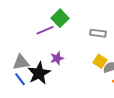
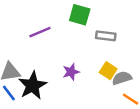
green square: (60, 18) -> (80, 15), moved, turned -30
purple star: (57, 58) -> (71, 72), moved

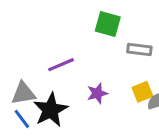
purple line: (40, 32) -> (61, 65), moved
yellow square: (108, 71) -> (142, 92), turned 35

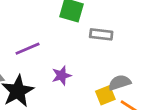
yellow square: (142, 92) -> (105, 95), moved

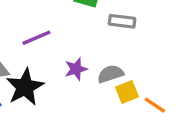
gray semicircle: (120, 83) -> (111, 74), moved

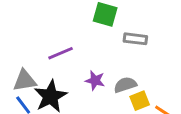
purple star: (76, 69) -> (95, 80), turned 30

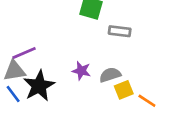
purple line: (61, 53) -> (24, 53), moved

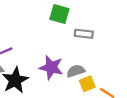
purple star: (81, 71) -> (51, 67), size x1.5

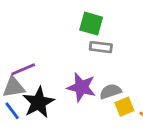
gray rectangle: (84, 34) -> (101, 47), moved

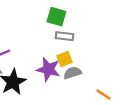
yellow square: (124, 107) -> (64, 59), moved

